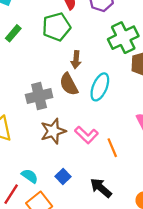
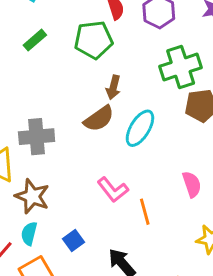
brown semicircle: (69, 84) -> (99, 119), turned -105
gray cross: (39, 96) -> (37, 137), moved
brown star: (53, 131) -> (32, 196), moved, turned 30
cyan semicircle: (30, 176) -> (29, 234), turned -119

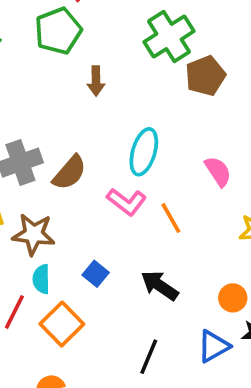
brown semicircle: (99, 119) -> (69, 173), moved
cyan ellipse: (140, 128) -> (144, 152), moved

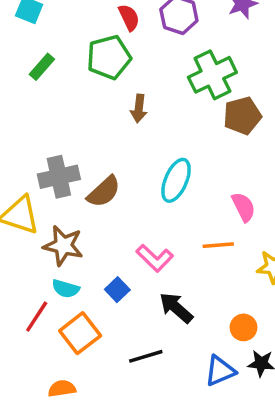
pink L-shape: (127, 202) -> (155, 258), moved
orange line: (171, 218) -> (218, 245), moved, turned -72
cyan semicircle: (41, 279) -> (66, 289), turned -80
black line: (149, 357) -> (146, 356), moved, turned 44

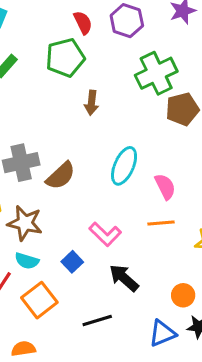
pink semicircle: (244, 207) -> (165, 187), moved

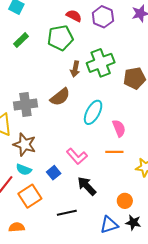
red semicircle: (83, 23) -> (74, 16), turned -42
green cross: (156, 73) -> (101, 63), moved
brown semicircle: (61, 176) -> (60, 97), moved

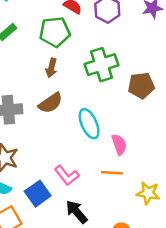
brown arrow: (75, 69) -> (51, 68), moved
cyan ellipse: (93, 112) -> (89, 124), turned -55
blue square: (54, 173) -> (38, 194), size x1.5

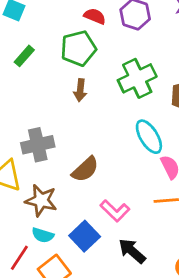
brown semicircle: (50, 103) -> (85, 169), moved
cyan ellipse: (89, 124) -> (149, 137), moved

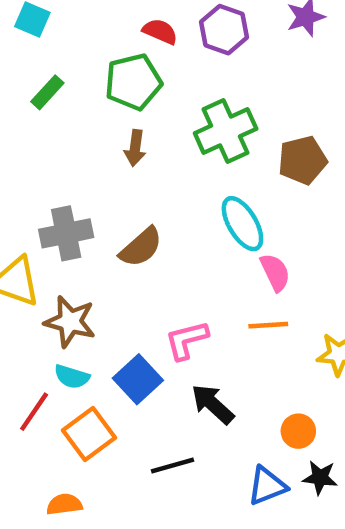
brown semicircle: (85, 169) -> (141, 247), moved
pink L-shape: (115, 211) -> (187, 340), turned 120

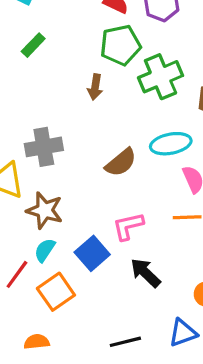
green pentagon: (133, 82) -> (120, 45), moved
cyan ellipse: (242, 224) -> (171, 144), turned -72
brown semicircle: (141, 247) -> (121, 162), moved
cyan semicircle: (72, 377) -> (45, 250), turned 105
black line: (173, 465) -> (125, 342), moved

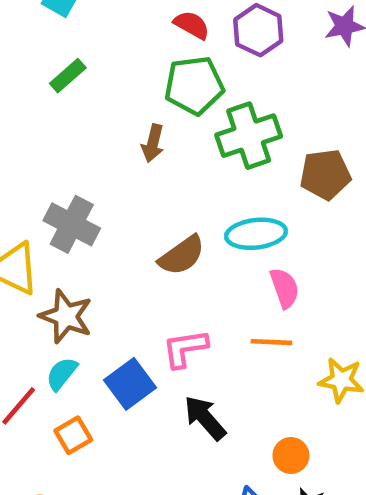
gray cross: (44, 147) -> (72, 224), turned 33
orange square: (56, 292) -> (73, 435), size x0.7

